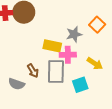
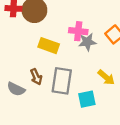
yellow rectangle: (52, 46) -> (49, 46), moved
pink cross: (68, 55) -> (78, 31), moved

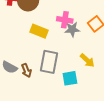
brown arrow: (36, 77) -> (26, 70), moved

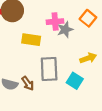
yellow arrow: (87, 60) -> (88, 58), turned -49
cyan square: (70, 78) -> (75, 81), turned -35

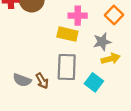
gray star: (65, 30) -> (102, 42), moved
yellow rectangle: (31, 40) -> (67, 34), moved

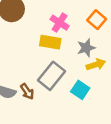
pink cross: (78, 16) -> (60, 23), turned 36
gray rectangle: (67, 67) -> (51, 76), turned 40

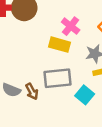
gray rectangle: (51, 76) -> (57, 78), turned 40

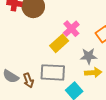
yellow rectangle: (59, 45) -> (59, 43), turned -66

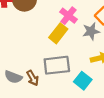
gray star: (89, 56) -> (91, 31), moved

